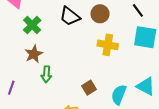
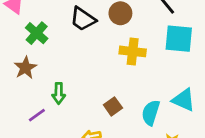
brown star: (34, 54) -> (25, 68), moved
purple line: (11, 88) -> (37, 115), moved, turned 40

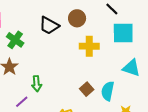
cyan triangle: (184, 100) -> (131, 68), moved
brown square: (113, 106) -> (87, 89), moved

